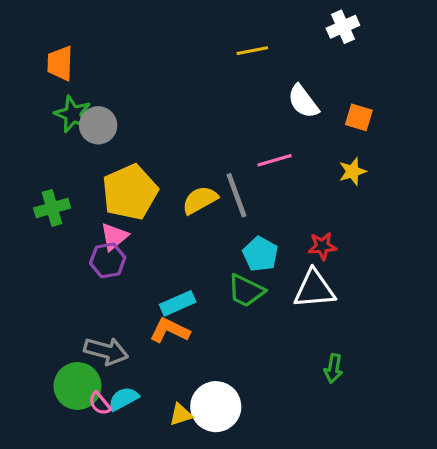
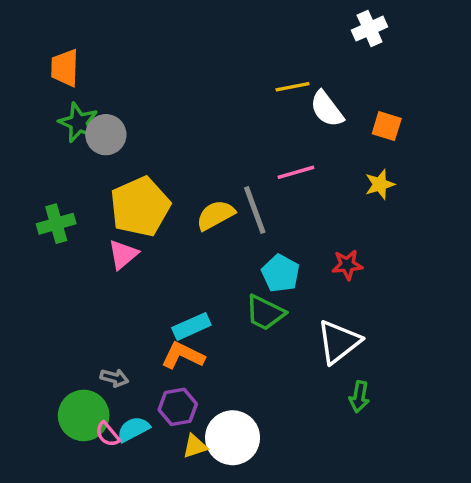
yellow line: (252, 51) -> (292, 87), moved
purple hexagon: (108, 260) -> (178, 407), moved
white triangle: (314, 289) -> (339, 342), moved, turned -33
gray arrow: (106, 351) -> (114, 378), size x0.6

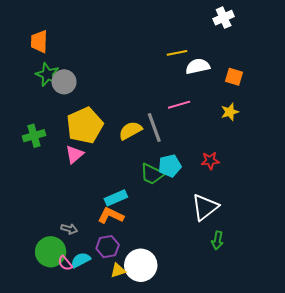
white semicircle: (327, 109) -> (198, 66), turned 115
cyan pentagon: (280, 273) -> (170, 166), turned 30
green trapezoid: (265, 313) -> (152, 174), moved

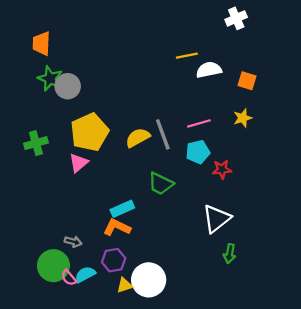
pink line: (179, 105) -> (199, 123), moved
cyan pentagon: (170, 166) -> (198, 152), moved

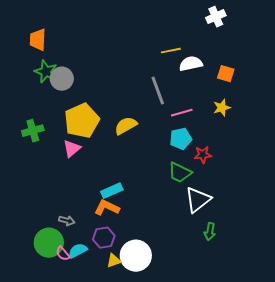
gray line: (163, 134) -> (158, 91), moved
green trapezoid: (161, 184) -> (180, 173), moved

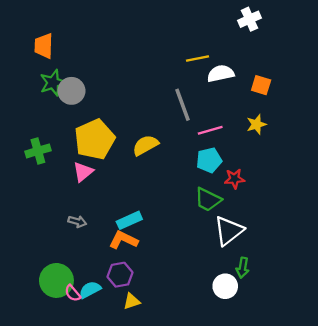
green star: (46, 72) -> (53, 83), turned 30
gray arrow: (67, 221) -> (77, 221), moved
white circle: (136, 256) -> (225, 286), moved, size x0.7

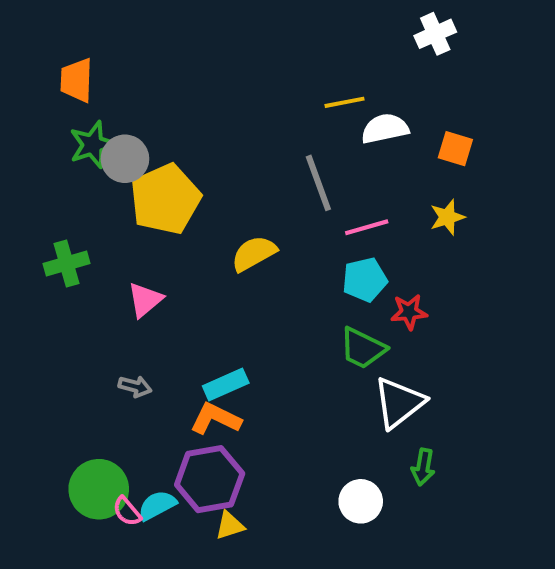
yellow pentagon: (95, 139) -> (165, 199), moved
purple hexagon: (120, 275) -> (210, 479), size x1.5
white circle: (225, 286) -> (361, 501), moved

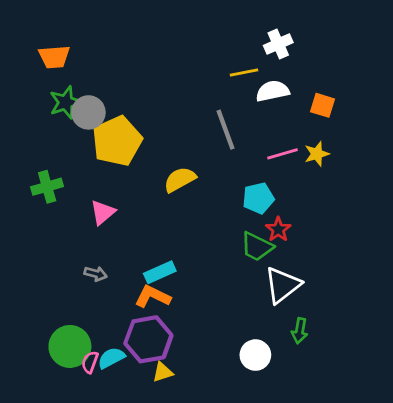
white cross: (435, 34) -> (278, 44), moved
orange trapezoid: (77, 80) -> (54, 57), turned -96
pink line: (367, 227) -> (283, 154), moved
red star: (409, 312) -> (278, 229), moved, turned -30
pink semicircle: (127, 511) -> (90, 362), turned 60

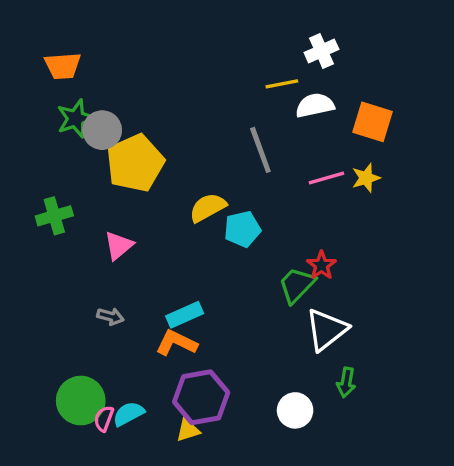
orange square: (322, 105) -> (373, 122), size x1.4
cyan pentagon: (258, 198) -> (242, 229), moved
green trapezoid: (257, 247) -> (297, 285), turned 108
purple hexagon: (148, 339) -> (201, 397), moved

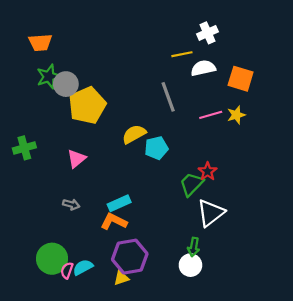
green cross: (54, 216) -> (24, 148), moved
green arrow: (346, 382) -> (194, 247), moved

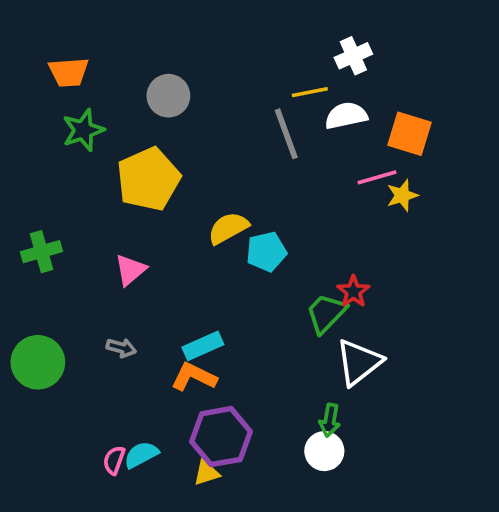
gray circle: (66, 84) -> (168, 96), moved
gray line: (168, 97) -> (286, 134), moved
pink line: (211, 115) -> (377, 177), moved
green circle: (52, 259) -> (38, 362), moved

